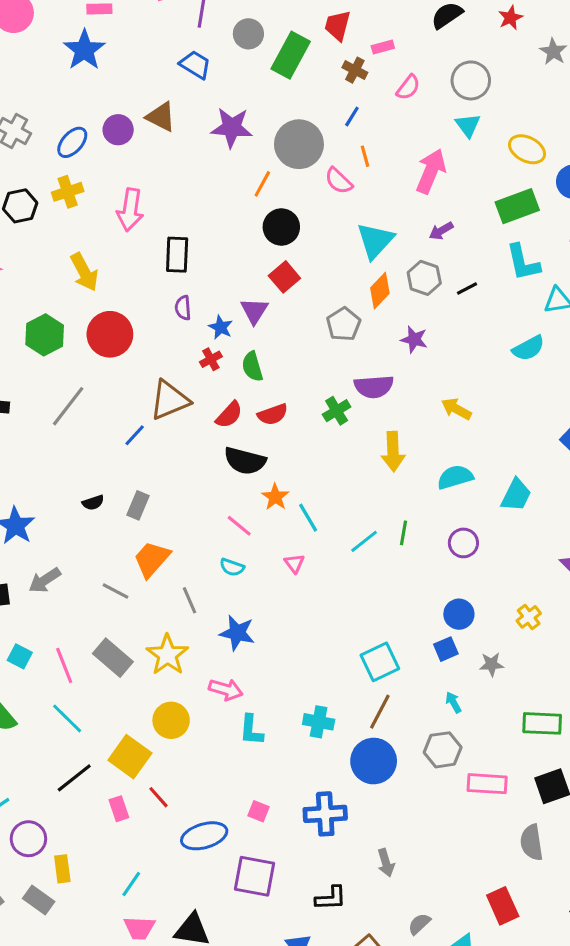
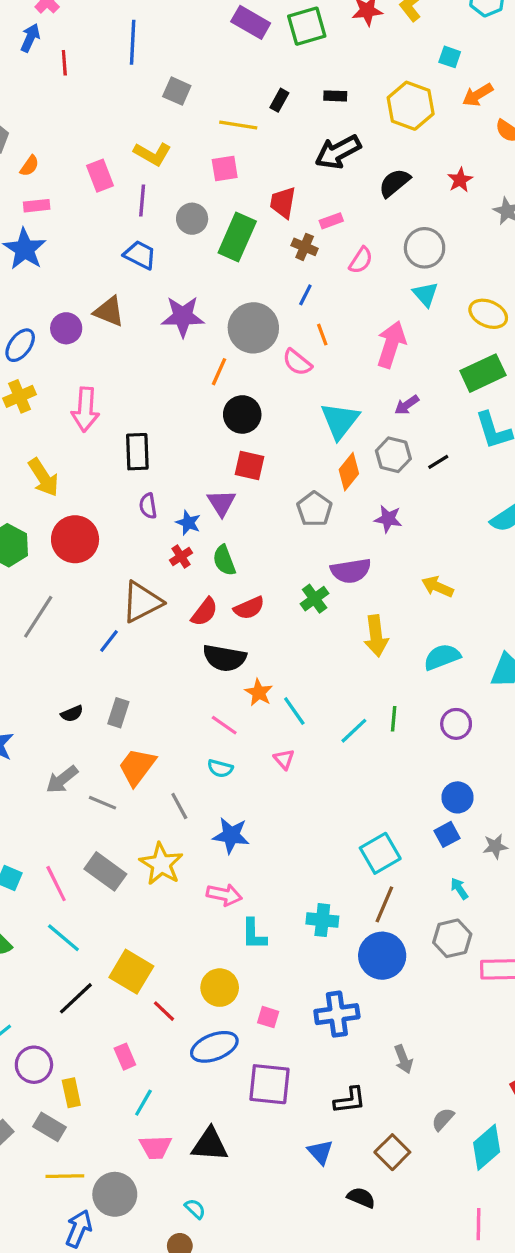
red square: (284, 277) -> (250, 466), turned -32
gray arrow: (45, 580) -> (62, 779), moved
yellow circle: (171, 720) -> (220, 988), moved
pink rectangle: (119, 809) -> (125, 1057), moved

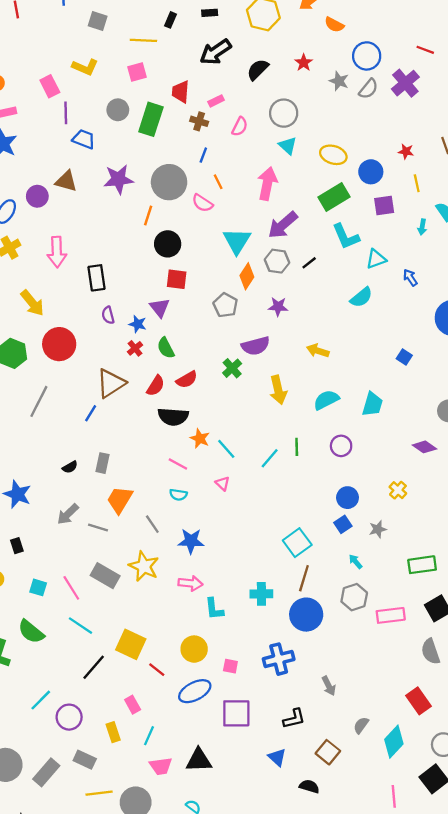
purple line: (142, 200) -> (66, 113), moved
purple arrow: (407, 405) -> (283, 225), size x1.8
yellow rectangle: (71, 1093) -> (113, 732), moved

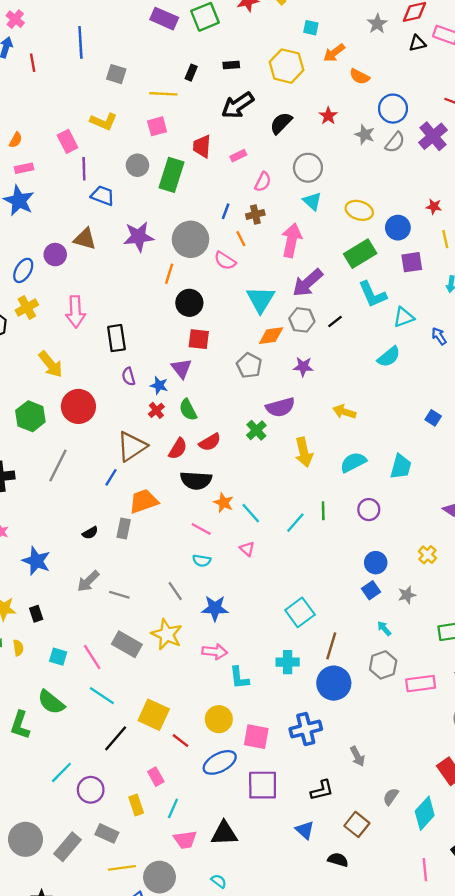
brown cross: (199, 121) -> (255, 214), moved, turned -30
orange diamond: (247, 276) -> (271, 336), turned 50
orange trapezoid: (120, 500) -> (144, 501), moved, turned 40
cyan square: (297, 543) -> (300, 612), moved
pink square: (230, 666) -> (256, 737), size x1.6

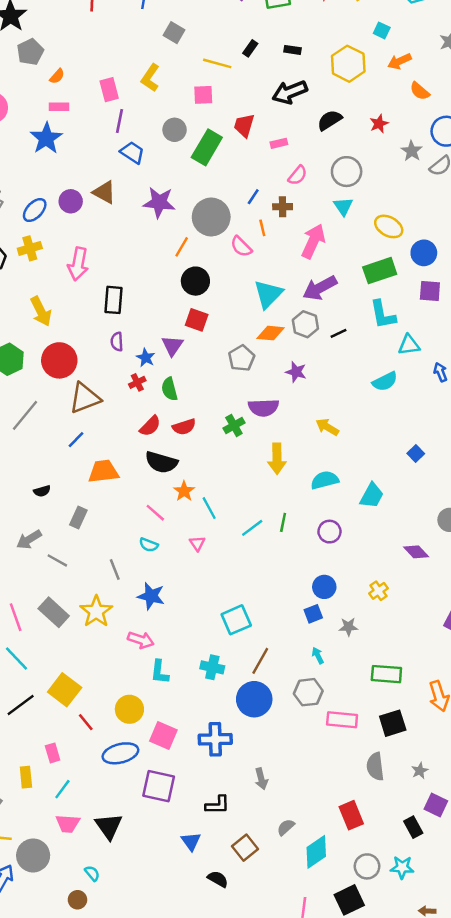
yellow L-shape: (104, 122) -> (150, 78), turned 88
brown triangle: (132, 446) -> (85, 398), moved
gray rectangle: (124, 528) -> (78, 518), moved
black triangle: (224, 833) -> (109, 826), turned 44

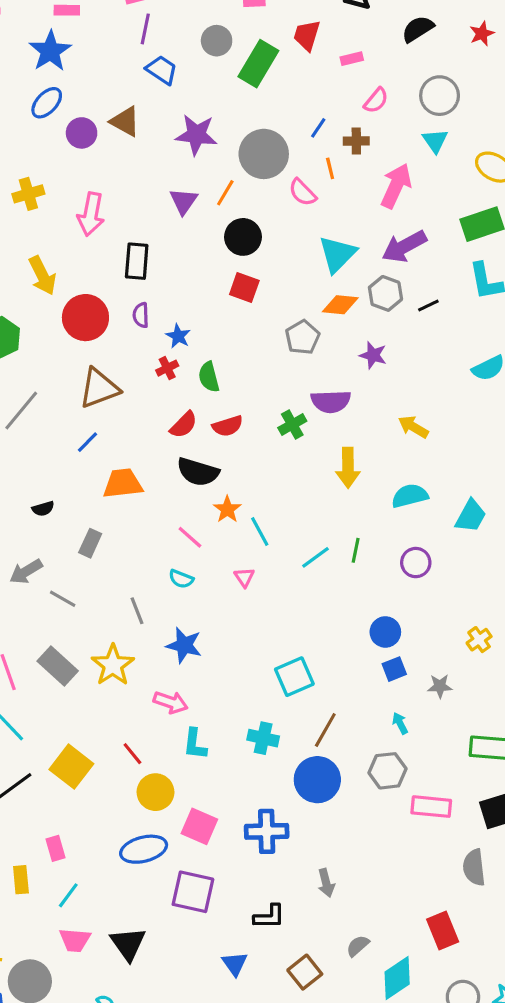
blue ellipse: (35, 210) -> (47, 103), moved
purple triangle: (172, 346) -> (184, 201), moved
red circle: (59, 360) -> (85, 318), moved
blue circle: (324, 587) -> (385, 632), moved
red line: (86, 722) -> (132, 754), moved

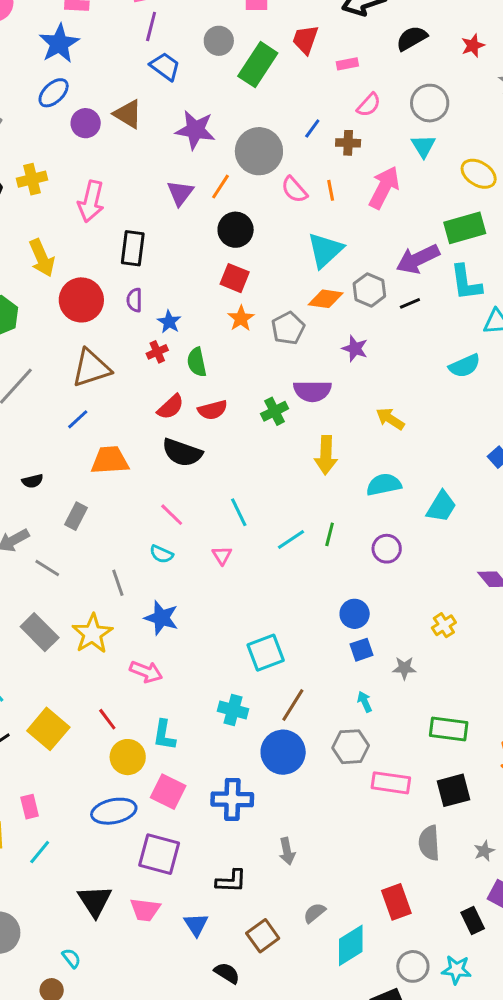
orange line: (330, 168) -> (331, 190), moved
purple arrow: (404, 246) -> (418, 259), moved
orange star: (227, 509) -> (241, 318), moved
cyan L-shape: (195, 744) -> (164, 735), moved
pink trapezoid: (75, 940) -> (145, 910), moved

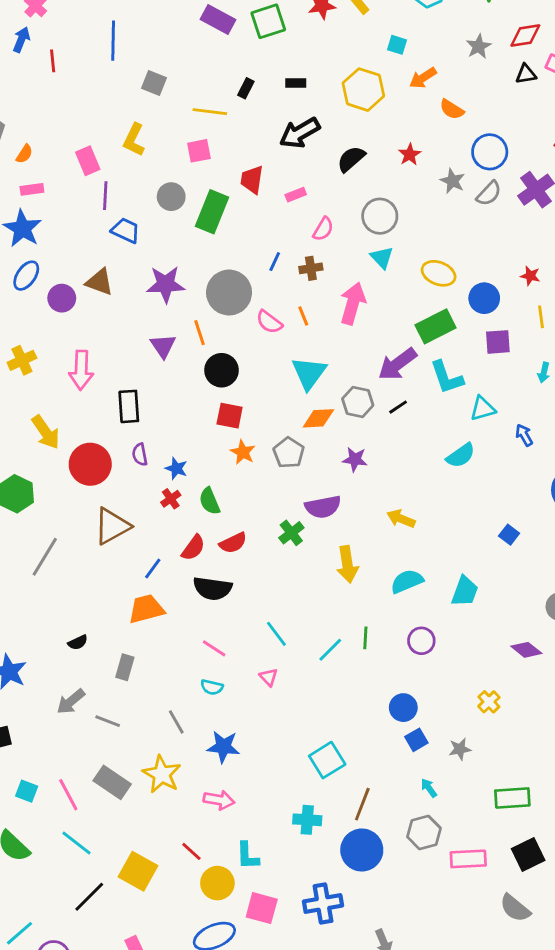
orange line: (220, 187) -> (200, 333), turned -40
blue line: (78, 419) -> (153, 568), moved
gray semicircle: (429, 843) -> (515, 908), turned -36

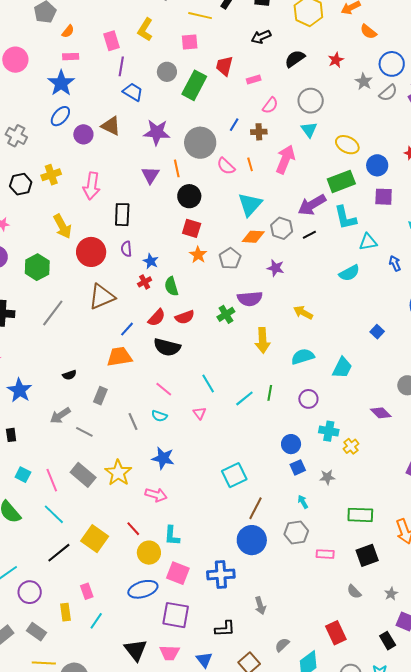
black arrow: (300, 133) -> (261, 37), size x0.7
gray line: (176, 722) -> (133, 421), moved
cyan cross: (307, 820) -> (329, 431), moved
pink rectangle: (468, 859) -> (325, 554), size x0.7
gray semicircle: (515, 908) -> (354, 592), size x0.7

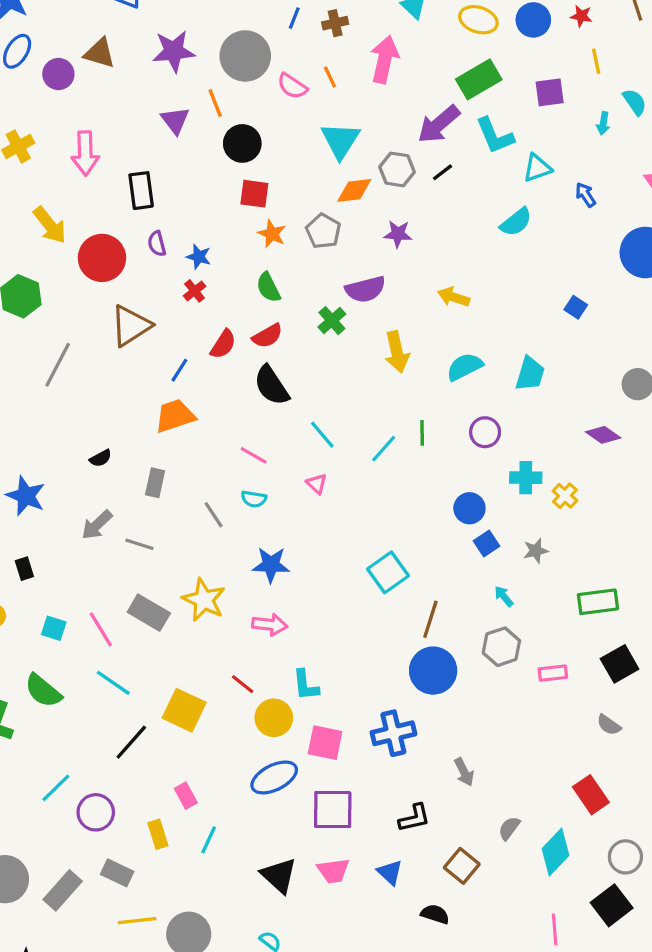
blue circle: (377, 165) -> (533, 20), moved
green semicircle: (171, 286) -> (268, 287), moved
black semicircle: (167, 347) -> (271, 386), moved, turned 52

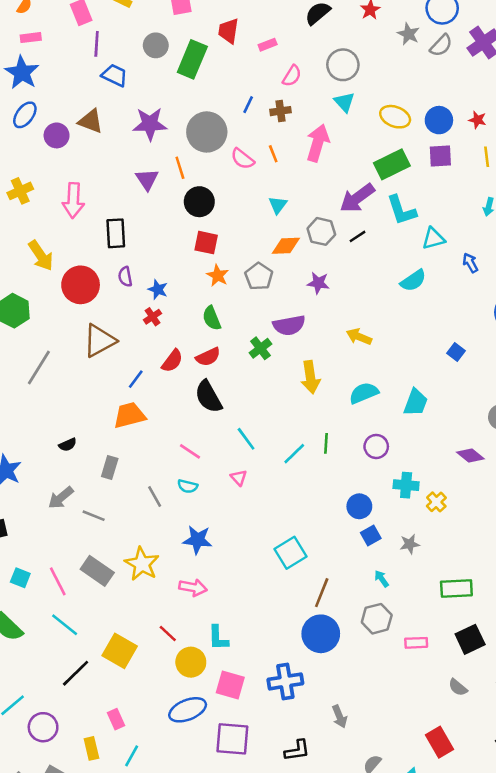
purple square: (550, 92) -> (440, 156), moved
cyan triangle: (340, 140) -> (278, 205), size x0.6

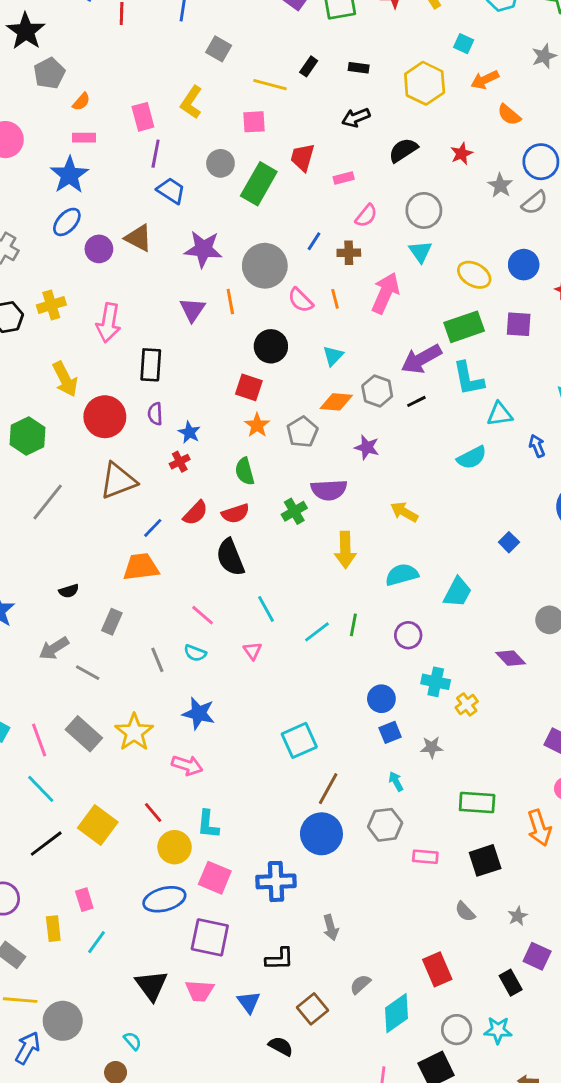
blue circle: (439, 120) -> (524, 265), moved
black circle: (199, 202) -> (271, 346), moved

